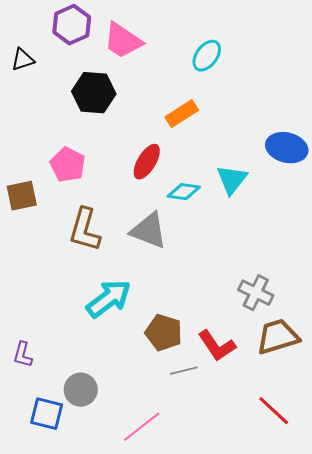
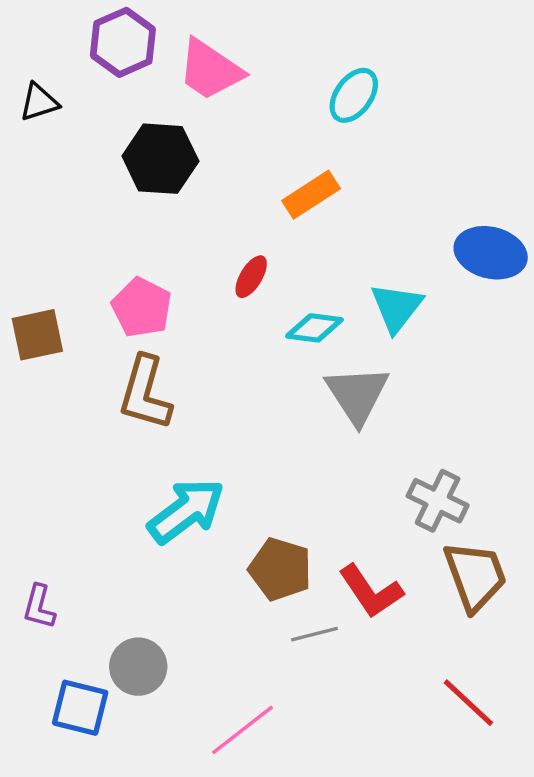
red ellipse: (147, 162) -> (251, 277), size x0.7
pink pentagon: (68, 165) -> (142, 307), moved
gray triangle: (149, 231) -> (357, 395), moved, turned 36
brown trapezoid: (278, 337) -> (475, 576), turned 87

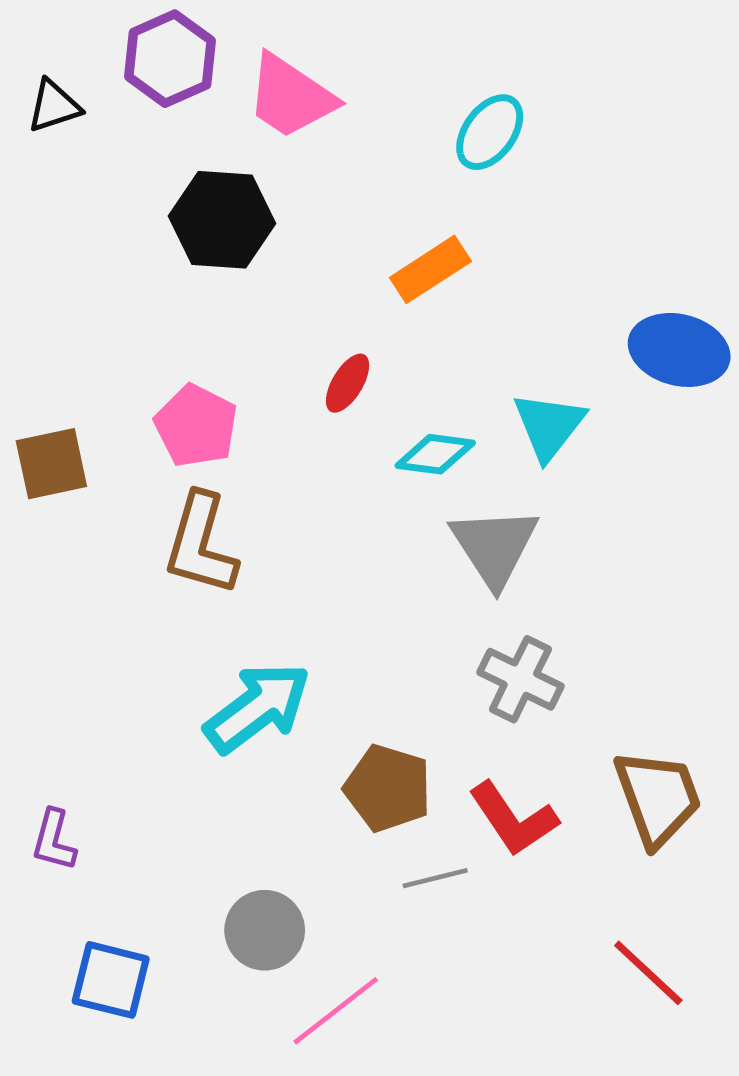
black triangle: (39, 102) -> (54, 106), moved
gray cross: (438, 501) -> (520, 679), moved
gray circle: (138, 667) -> (265, 930), moved

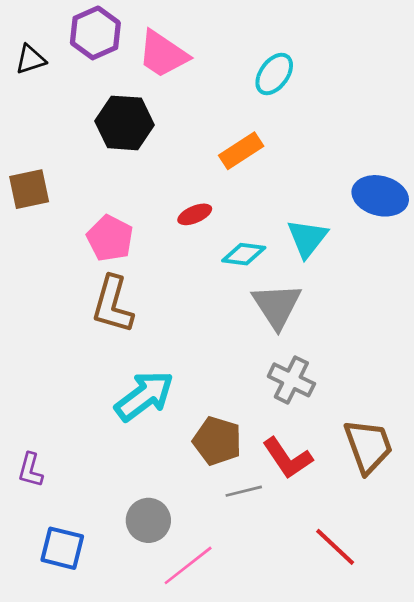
red ellipse: (348, 383) -> (195, 214), turned 36
brown square: (51, 464) -> (29, 189), moved
red line: (648, 973) -> (335, 547), moved

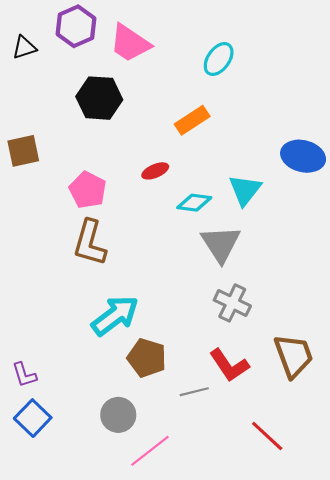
brown pentagon: (217, 441) -> (147, 358), moved
purple L-shape: (30, 470) -> (24, 375), turned -32
blue square: (62, 548) -> (33, 418), moved, turned 30

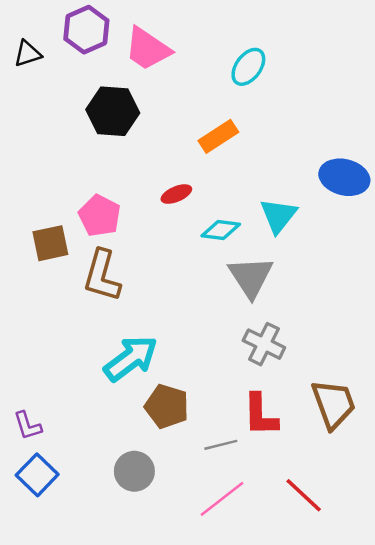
brown square: (23, 151) -> (50, 243), moved
red L-shape: (229, 365) -> (260, 415), turned 33
pink line: (150, 451) -> (222, 499), moved

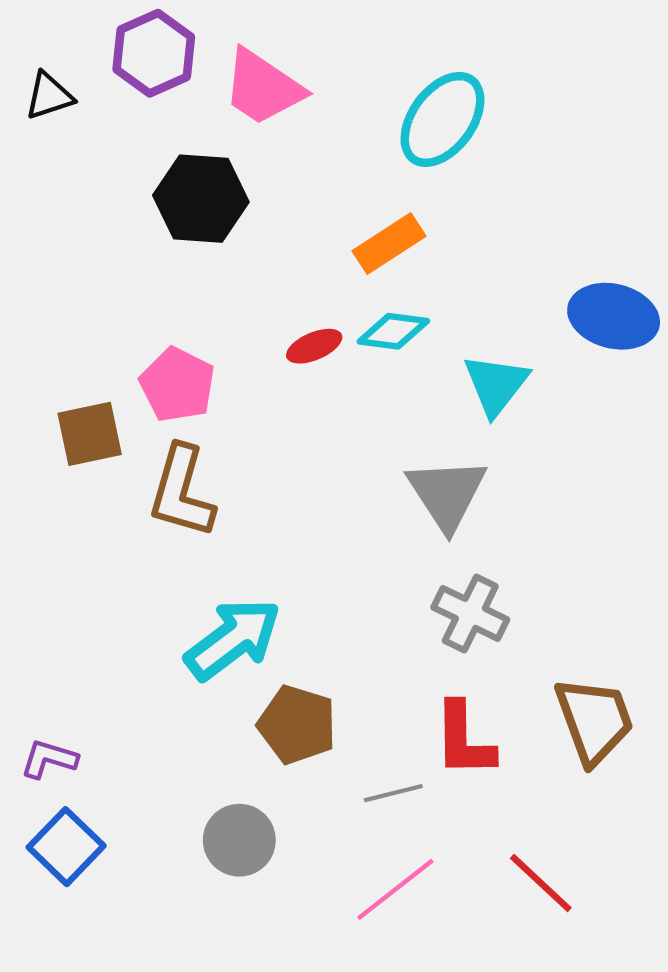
cyan ellipse: (248, 67) -> (442, 119), size x1.4
cyan diamond: (221, 230) -> (393, 331), moved
purple L-shape: (28, 426) -> (49, 759), turned 124

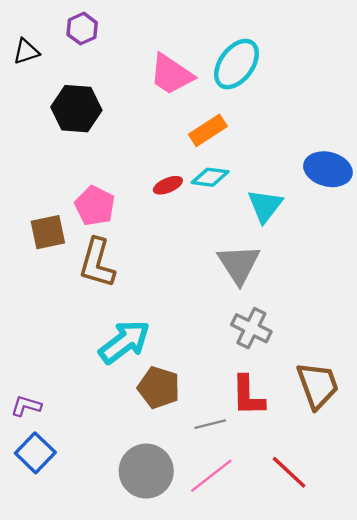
purple hexagon: (154, 53) -> (82, 29), size x0.7
pink trapezoid: (263, 87) -> (171, 74), moved
black hexagon: (201, 199) -> (76, 109), moved
gray circle: (239, 840) -> (146, 471), moved, size x1.4

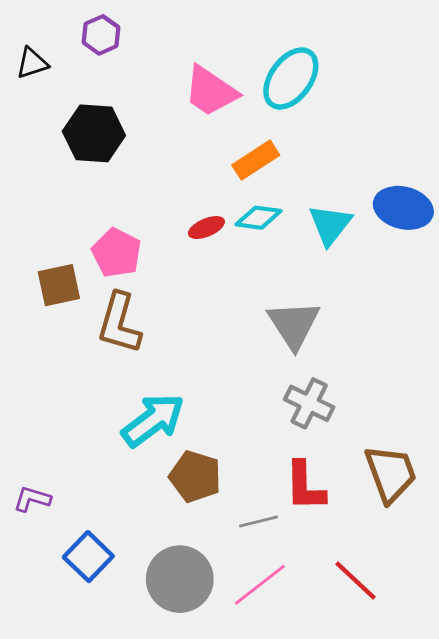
cyan triangle: (265, 206) -> (330, 225), moved
blue square: (35, 453) -> (88, 557), moved

